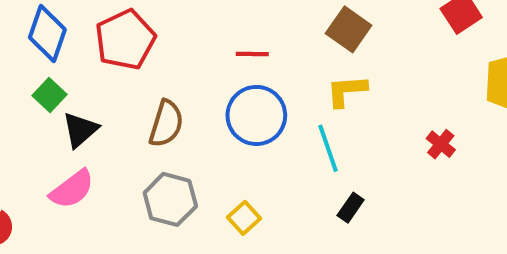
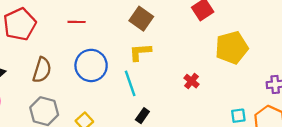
red line: (252, 54) -> (77, 22), moved

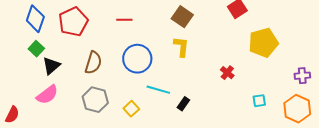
yellow L-shape: (140, 52) -> (181, 47), turned 100
cyan line: (130, 83) -> (158, 90), moved, turned -55
cyan square: (238, 116) -> (259, 101), moved

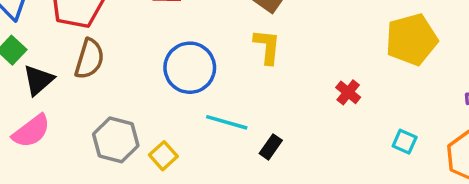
brown semicircle: (93, 63) -> (89, 59), moved
cyan square: (259, 101) -> (405, 142), turned 32
yellow square: (131, 109) -> (163, 156), moved

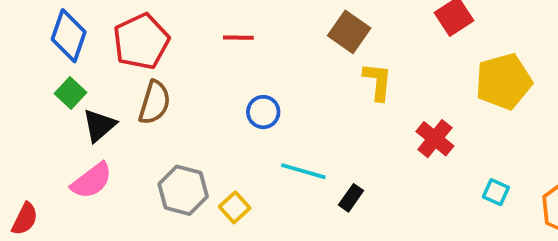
yellow L-shape: (267, 47) -> (378, 81), moved
blue circle: (190, 68) -> (263, 112), size x0.6
red cross: (348, 92) -> (435, 139), size x1.4

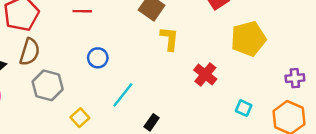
cyan line: (303, 171) -> (123, 95), turned -68
gray hexagon: (183, 190) -> (48, 85), moved
black rectangle: (351, 198) -> (152, 122), moved

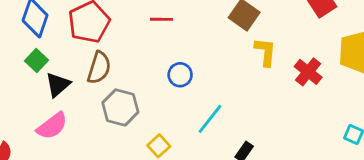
red cross: (205, 75) -> (308, 72), moved

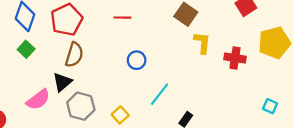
red cross: (308, 72) -> (235, 58), turned -30
black triangle: (58, 85) -> (62, 82), moved
gray hexagon: (120, 107) -> (81, 106), moved

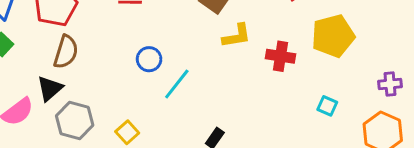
yellow L-shape: (202, 43) -> (237, 36), turned 75
cyan line: (160, 94) -> (177, 84), moved
cyan square: (270, 106) -> (327, 106), moved

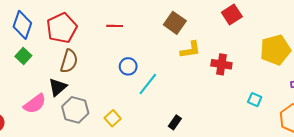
yellow pentagon: (333, 36) -> (275, 50), moved

